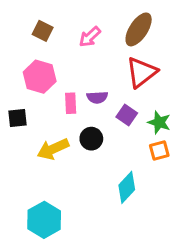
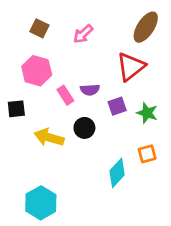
brown ellipse: (139, 29) -> (146, 27), moved
pink rectangle: (71, 103) -> (65, 95), turned -30
purple square: (127, 115) -> (117, 106), turned 36
yellow arrow: (53, 149) -> (49, 137), turned 40
orange square: (159, 150) -> (147, 154), moved

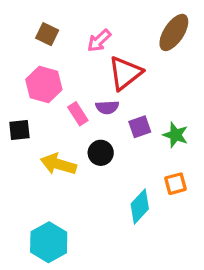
red triangle: (131, 67) -> (125, 73), moved

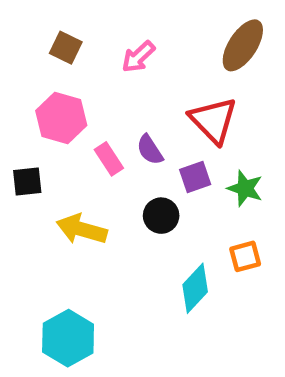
red triangle: (125, 73) -> (213, 120), moved, turned -36
purple semicircle: (107, 107) -> (150, 150), turned 60
black circle: (101, 153) -> (161, 216), moved

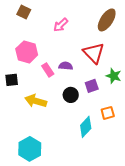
brown square: (66, 48) -> (24, 12), moved
purple semicircle: (150, 150) -> (66, 66), turned 128
purple square: (195, 177) -> (92, 86), moved
green star: (245, 188) -> (114, 76), moved

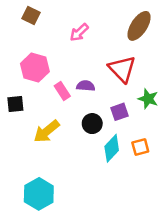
yellow arrow: (36, 101) -> (47, 131), turned -55
cyan diamond: (86, 127) -> (112, 148), moved

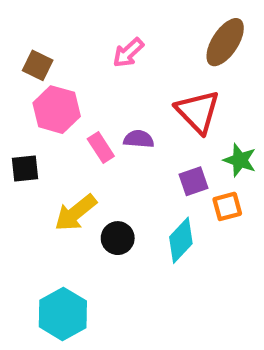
brown square: (31, 15) -> (38, 65), moved
black circle: (92, 124) -> (118, 238), moved
orange square: (140, 147) -> (227, 206), moved

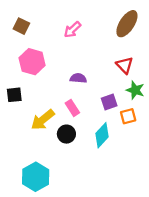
brown square: (38, 65) -> (21, 26), moved
red triangle: (198, 112) -> (125, 65), moved, size x0.7
pink rectangle: (101, 147) -> (72, 108), moved

